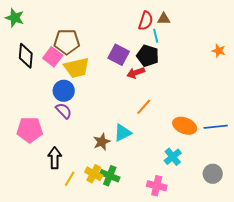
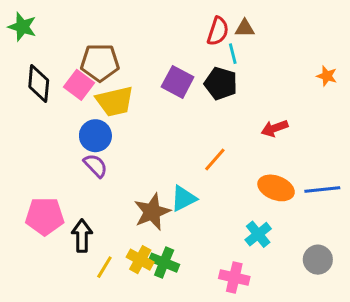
red arrow: (136, 73) -> (275, 128), moved
pink pentagon: (30, 130) -> (45, 216), moved
brown star: (102, 142) -> (152, 212), size x1.4

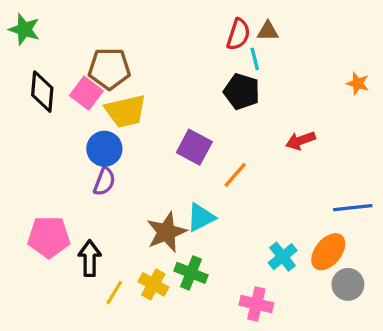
purple square: (178, 82) -> (194, 147), moved
purple semicircle: (95, 166) -> (104, 181), turned 65
orange ellipse: (276, 188) -> (328, 252), moved, turned -72
green cross: (164, 263) -> (191, 273), moved

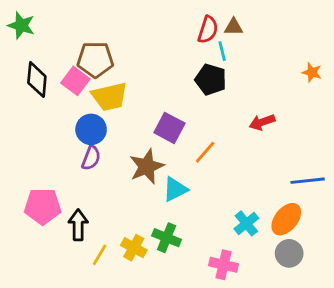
brown star: (166, 232) -> (147, 166), moved
gray circle: (348, 284) -> (289, 253), moved

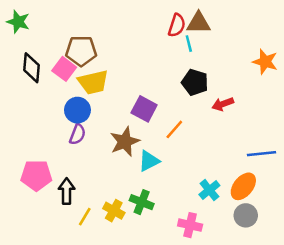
brown triangle: (234, 27) -> (199, 23), size x1.5
orange star: (312, 72) -> (265, 62), size x1.5
black pentagon: (211, 80) -> (195, 82), moved

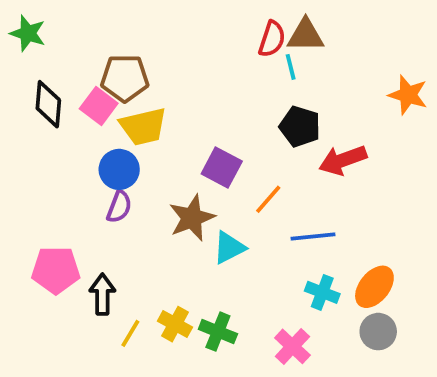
red arrow: (223, 104) -> (343, 160), size x1.4
blue line: (261, 154) -> (313, 236), moved
cyan cross: (209, 190) -> (322, 292), turned -30
green cross: (142, 202) -> (218, 332), moved
pink cross: (190, 225) -> (292, 346), turned 30

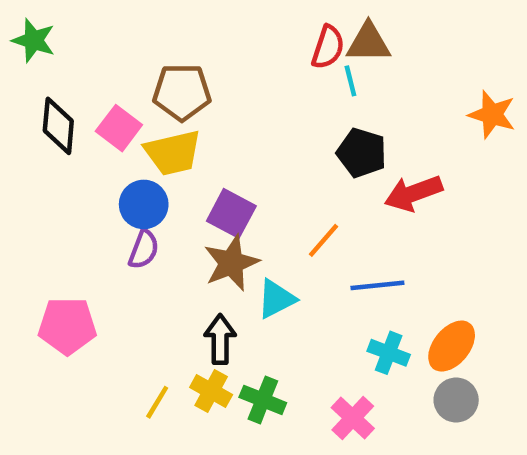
brown pentagon: (125, 78) -> (182, 92), moved
purple square: (222, 168) -> (231, 213), moved
black arrow: (102, 294) -> (220, 339), moved

